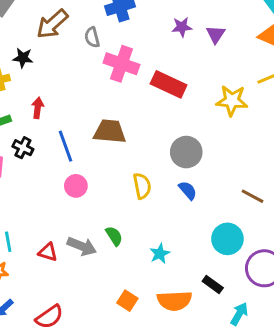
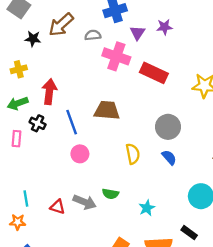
purple triangle: (216, 34) -> (137, 33), moved
gray semicircle: (92, 37) -> (93, 35), turned 98
black star: (23, 58) -> (33, 39), moved
red arrow: (38, 108) -> (49, 92), size x1.5
green semicircle: (114, 236) -> (110, 194), turned 133

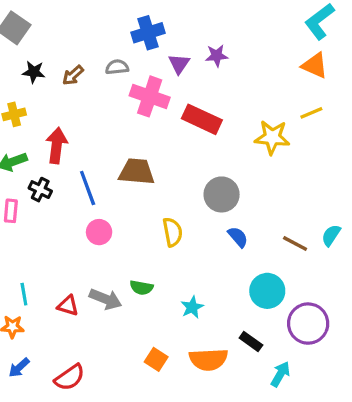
brown arrow: (61, 25) -> (73, 75), moved, size x0.6
blue semicircle: (169, 157) -> (238, 237), moved

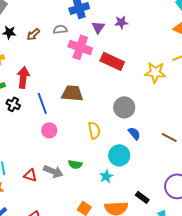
cyan circle: (267, 291) -> (119, 155), moved

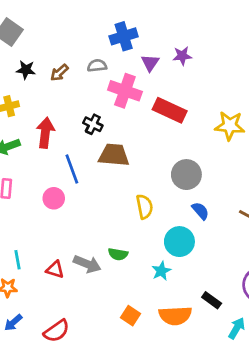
black cross: (13, 104) -> (93, 124), moved
pink circle: (49, 130) -> (54, 198), moved

